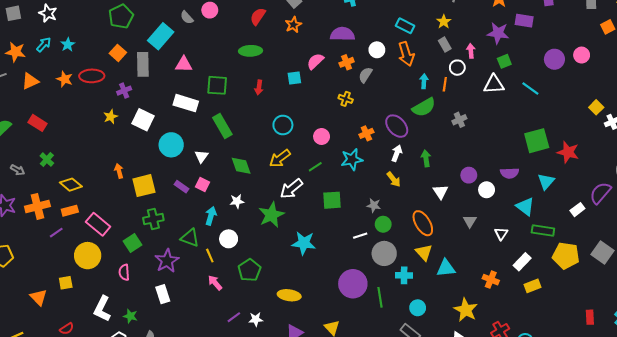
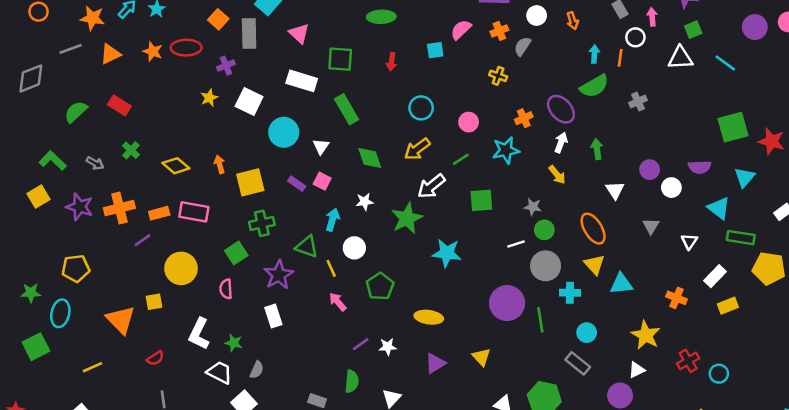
orange arrow: (406, 54) -> (573, 21), size x0.6
pink triangle: (184, 64) -> (299, 33), turned 42
yellow diamond: (71, 185) -> (176, 166), moved
pink rectangle: (98, 224) -> (194, 212), moved, turned -30
orange triangle: (39, 297) -> (121, 320), size x1.4

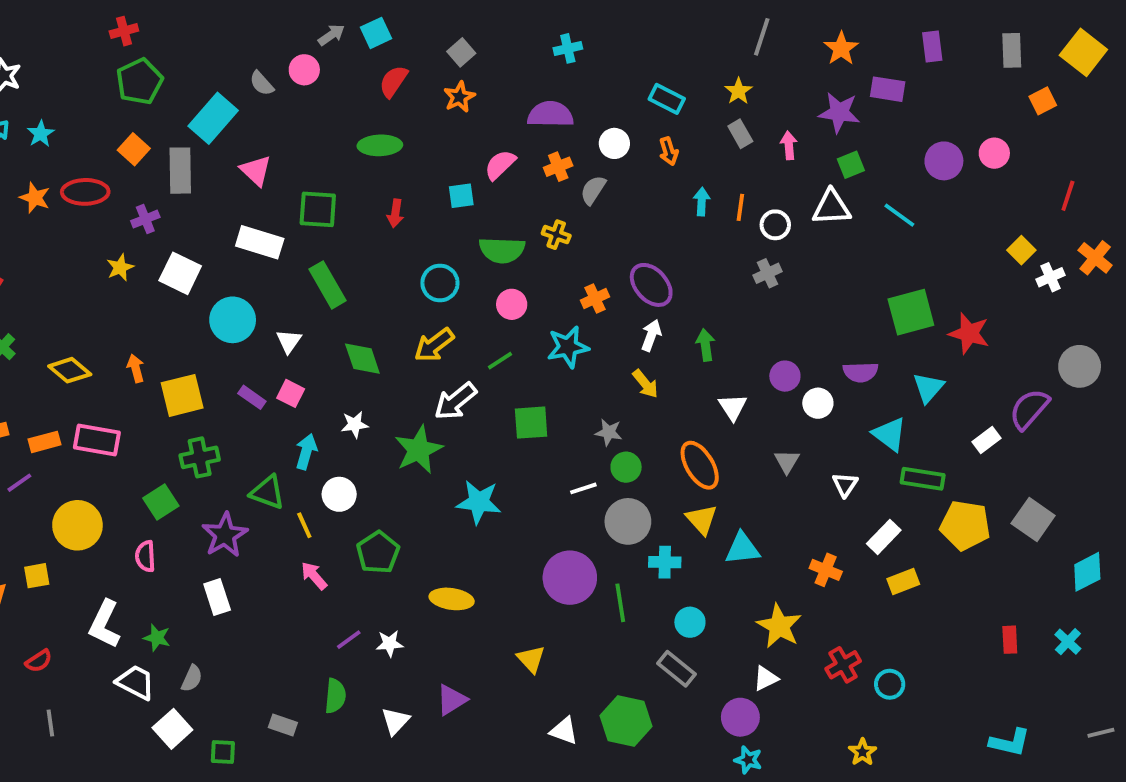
white circle: (635, 37) -> (775, 225), moved
green semicircle: (594, 86) -> (502, 250), moved, turned 32
purple triangle: (435, 363) -> (452, 700), moved

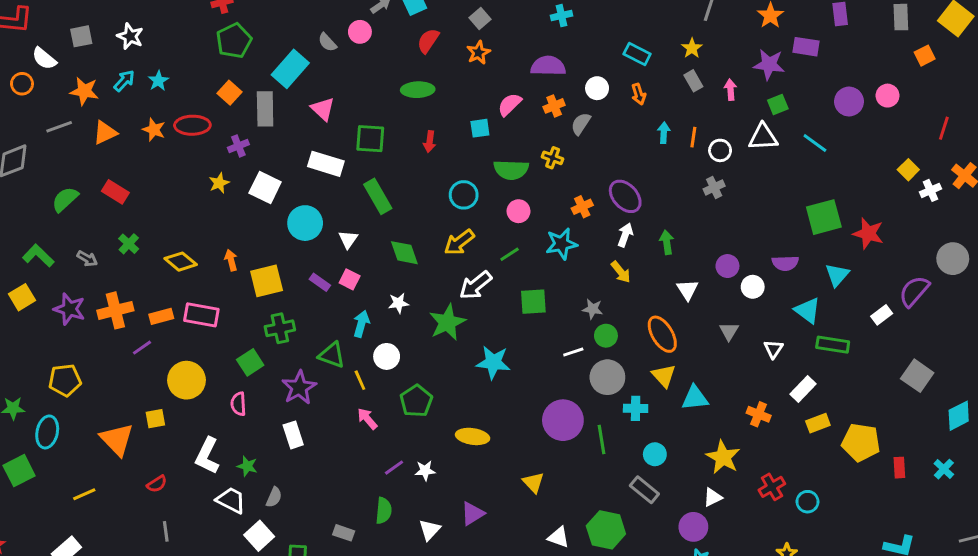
yellow pentagon: (965, 525) -> (861, 442), moved

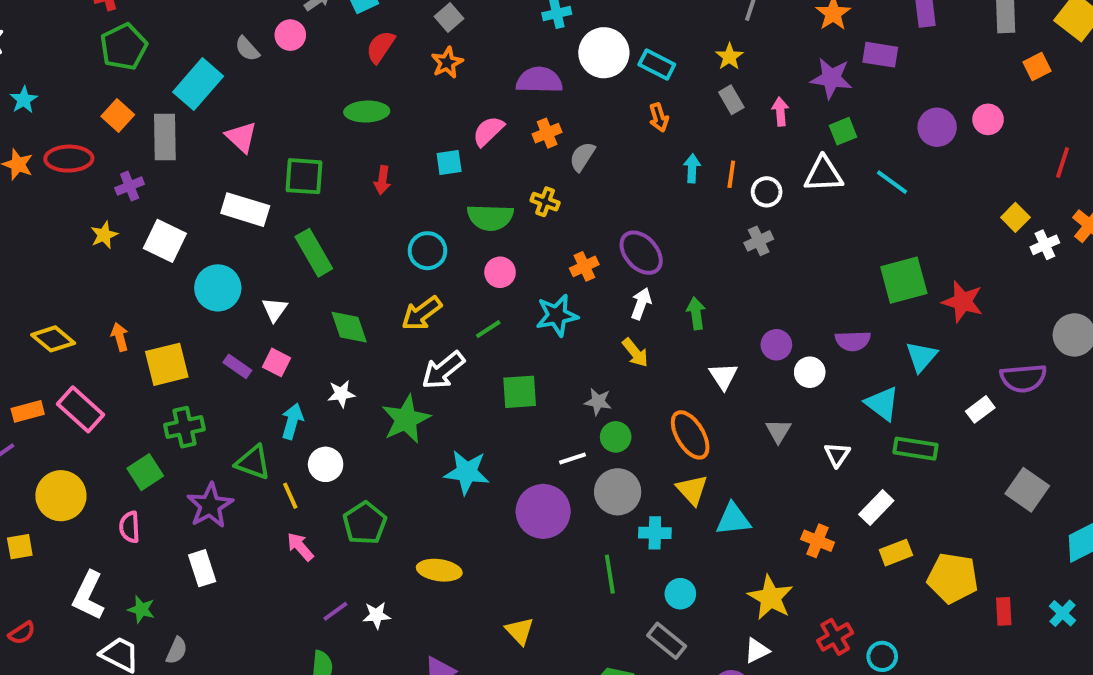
white circle: (597, 88) -> (604, 53), moved, size x1.6
purple semicircle: (914, 291) -> (1023, 378), turned -136
pink rectangle: (201, 315) -> (81, 409), turned 32
purple circle: (563, 420) -> (543, 511), moved

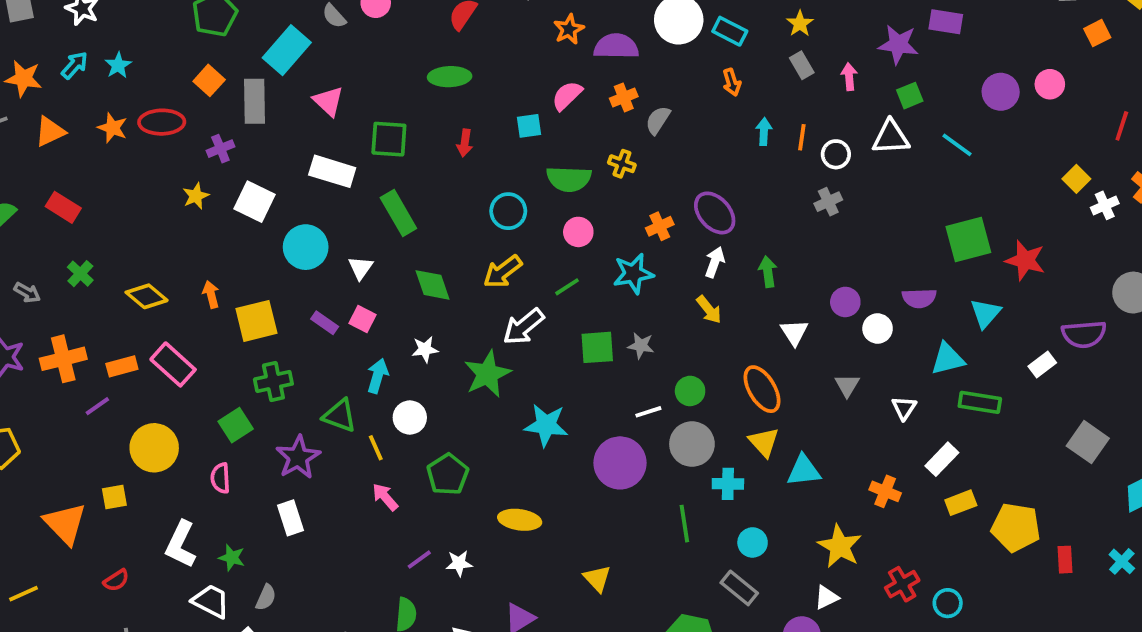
orange star: (447, 63) -> (569, 29), moved
gray star: (598, 402) -> (641, 346), moved
cyan triangle: (882, 404) -> (948, 359), turned -51

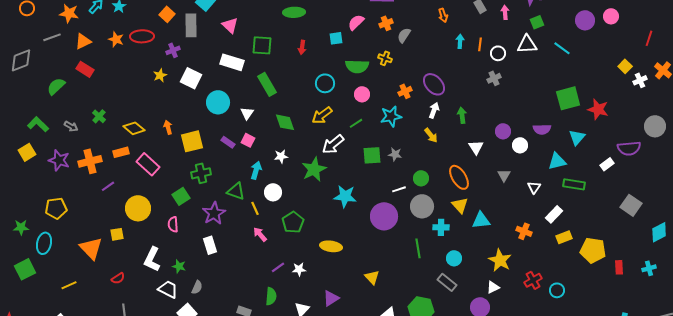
red rectangle: (63, 207) -> (85, 69), moved
orange rectangle: (122, 366) -> (121, 152), moved
cyan cross: (1122, 561) -> (649, 268), turned 32

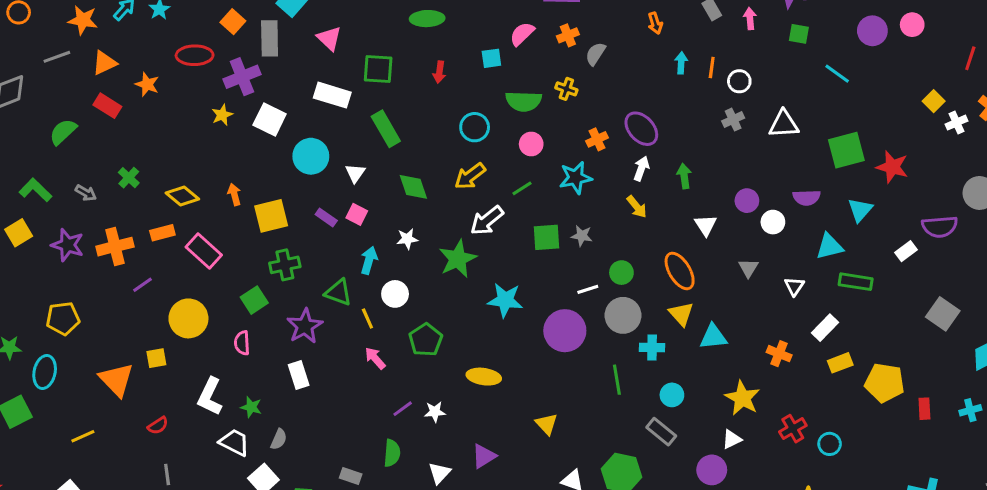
green square: (537, 22) -> (799, 34), turned 32
orange star: (116, 39) -> (147, 84), moved
white triangle: (527, 44) -> (784, 124), moved
purple cross: (173, 50) -> (242, 77), size x1.6

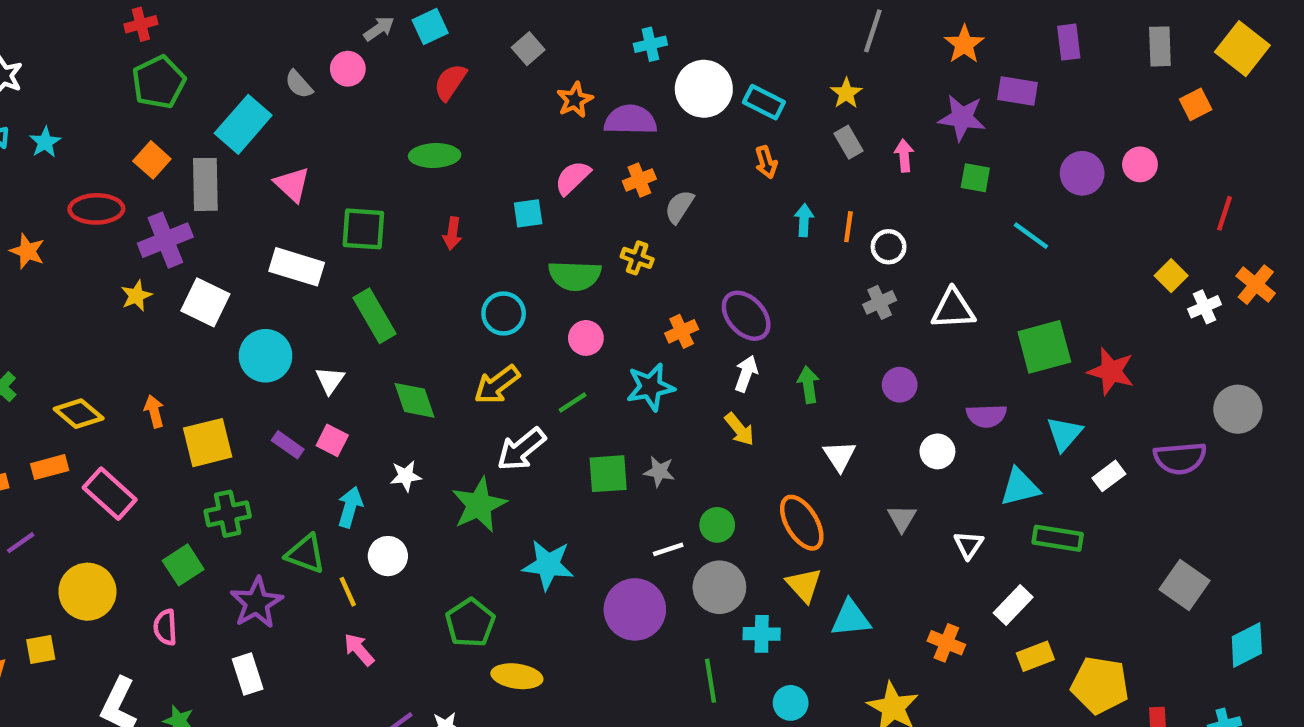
purple circle: (747, 201) -> (900, 385), moved
white rectangle: (906, 251) -> (1109, 476), moved
green pentagon: (426, 340) -> (470, 623), moved

